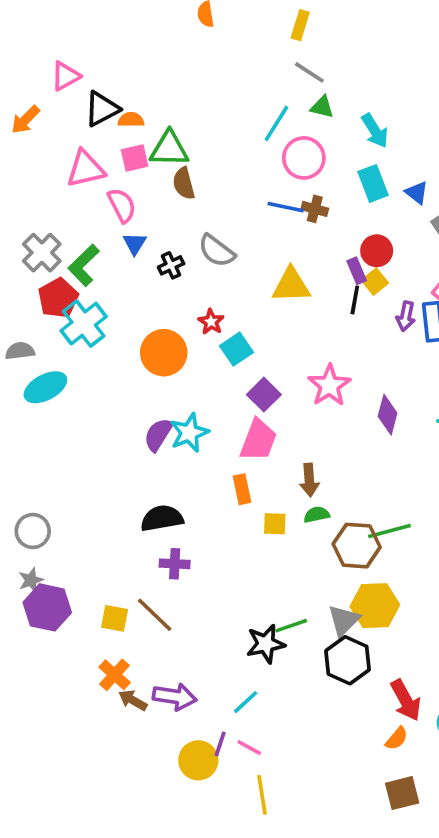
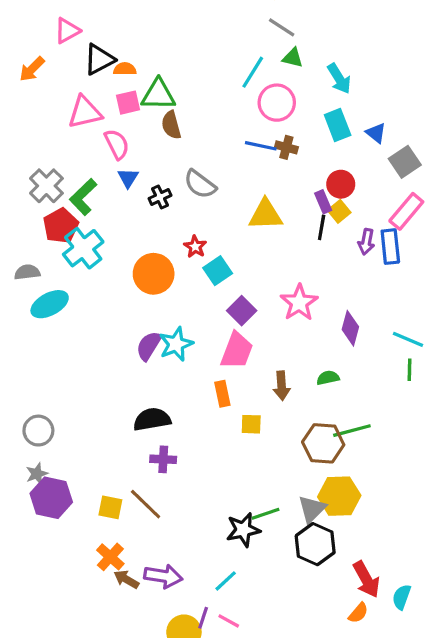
green semicircle: (317, 515) -> (328, 378), moved

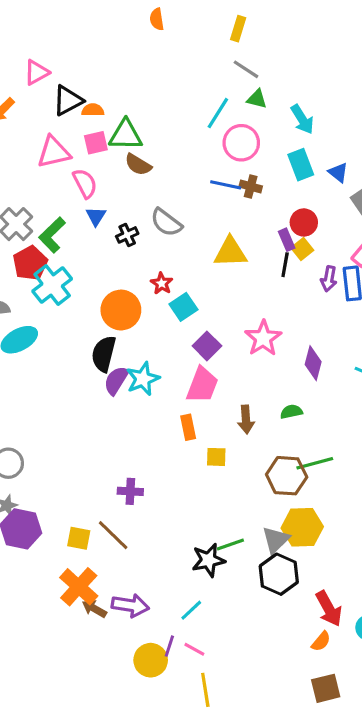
brown semicircle: (171, 125) -> (138, 165), turned -44
black semicircle: (152, 419) -> (104, 354), moved, turned -66
orange cross: (110, 557) -> (79, 587), size x1.4

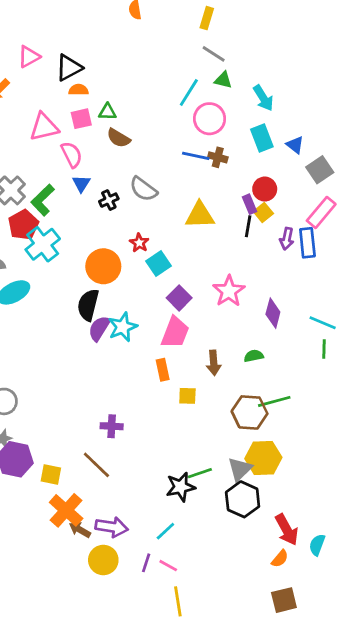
black triangle: (68, 101) -> (69, 68), moved
green triangle: (126, 135) -> (107, 112), size x0.6
yellow square: (79, 538) -> (51, 475), moved
yellow circle: (151, 660) -> (103, 560), moved

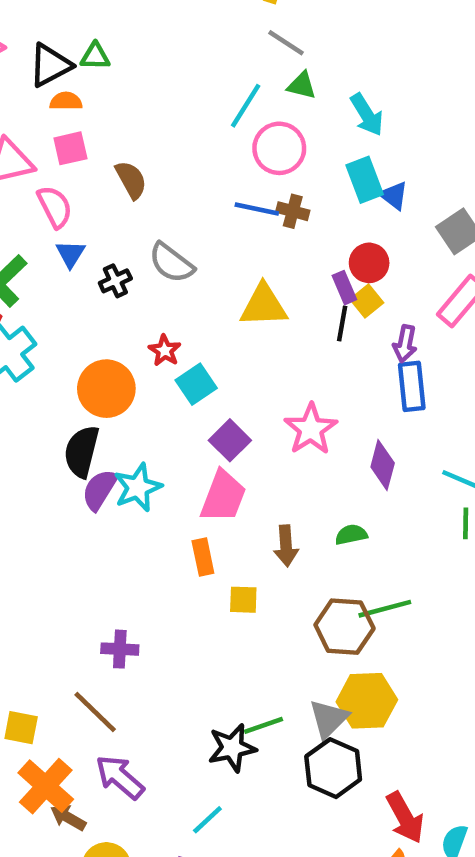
green triangle: (107, 112) -> (95, 56), moved
brown semicircle: (118, 138) -> (131, 180), turned -150
blue triangle: (295, 145) -> (394, 196), moved
blue rectangle: (307, 243) -> (412, 386), moved
purple arrow: (112, 527) -> (120, 777), moved, turned -148

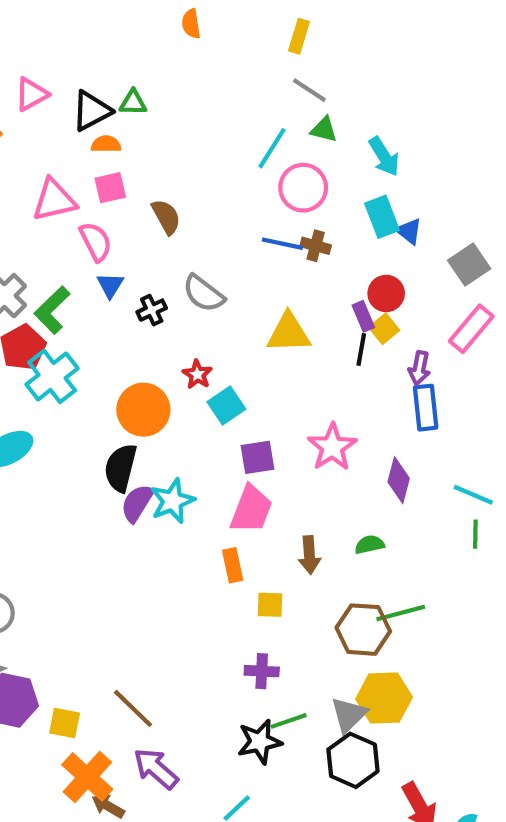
purple square: (230, 440) -> (258, 457), turned 36
purple cross: (120, 649) -> (262, 671), moved

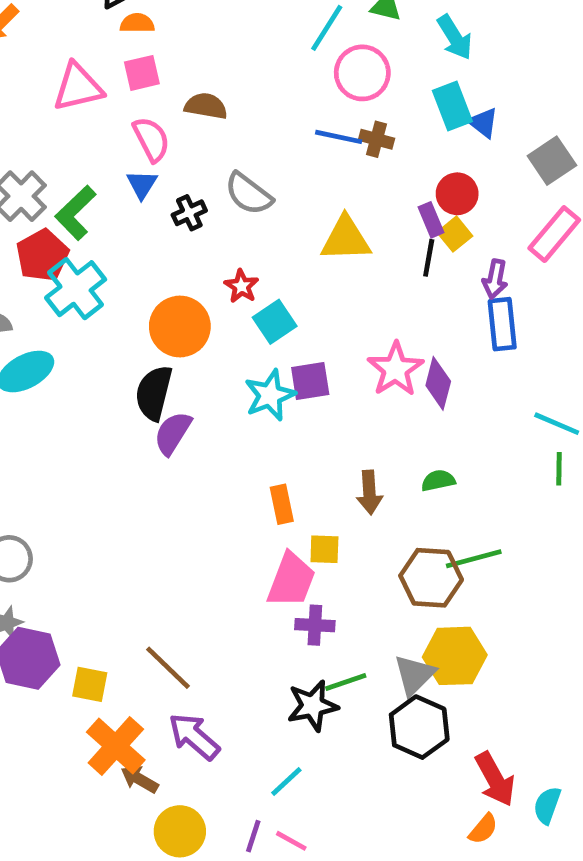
brown semicircle: (166, 217) -> (206, 106), turned -51
pink semicircle: (96, 242) -> (151, 139), moved
purple diamond: (399, 480) -> (438, 383), moved
cyan star: (172, 501) -> (270, 395), moved
pink trapezoid: (251, 509) -> (291, 580), moved

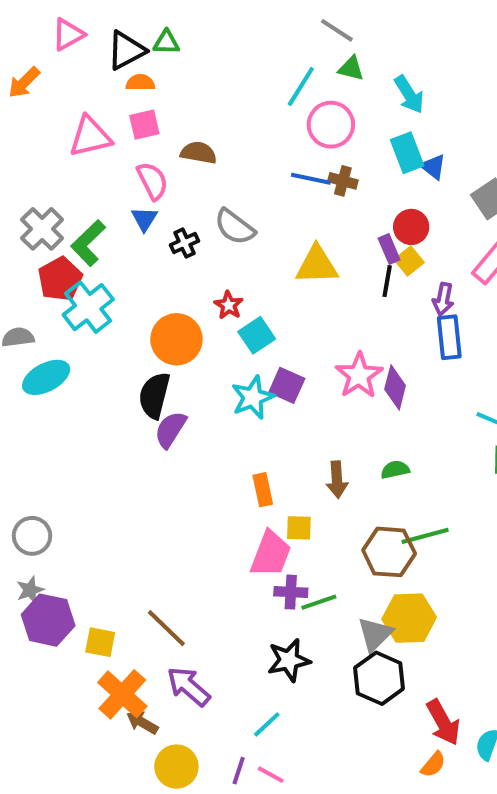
purple square: (310, 381) -> (287, 385), turned 33
green line: (346, 682) -> (319, 602), moved

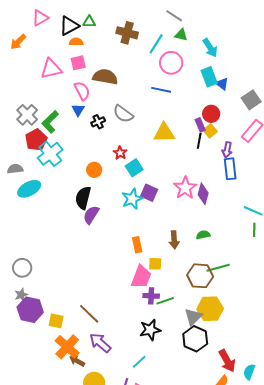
brown semicircle: (199, 153) -> (105, 77), size x1.4
brown cross: (343, 181) -> (127, 33), moved, size x1.5
orange circle: (176, 339) -> (94, 170), size x0.6

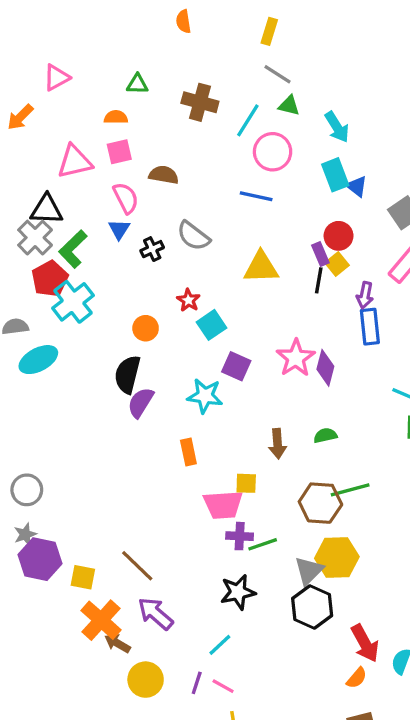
black triangle: (69, 26) -> (47, 209), moved, turned 30
brown semicircle: (105, 77) -> (164, 175), size x0.7
cyan star: (132, 199) -> (205, 396), moved, turned 30
orange rectangle: (137, 245) -> (188, 452), moved
pink trapezoid: (141, 277) -> (223, 505), turned 65

